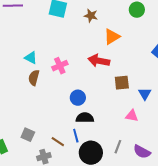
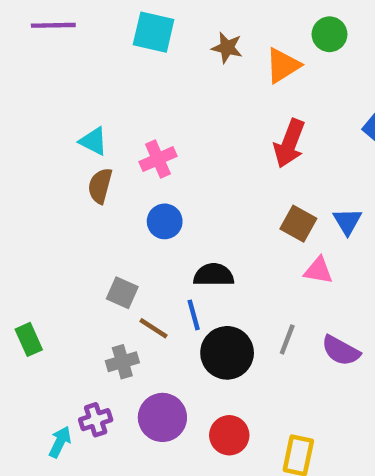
orange triangle: (112, 37) -> (283, 65), moved
red arrow: (99, 61) -> (289, 143), moved, turned -80
brown square: (122, 83) -> (298, 224), moved, turned 35
blue circle: (78, 98) -> (165, 221), moved
gray square: (28, 135) -> (122, 293), moved

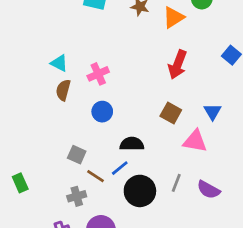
brown square: (298, 224) -> (171, 113), moved
pink triangle: (318, 270) -> (195, 141), size x1.4
blue line: (194, 315) -> (120, 168), turned 66

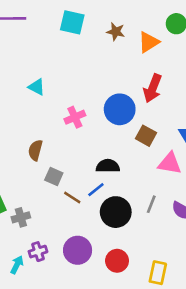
pink cross: (98, 74) -> (75, 117), moved
brown semicircle: (63, 90) -> (35, 150), moved
blue circle: (102, 112) -> (120, 109), moved, size x1.5
gray cross: (77, 196) -> (21, 217), moved

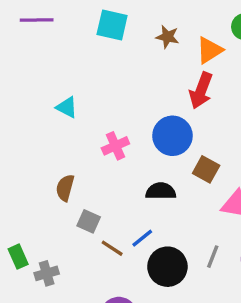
red arrow: (153, 88) -> (201, 90), moved
black semicircle: (108, 166) -> (161, 191), moved

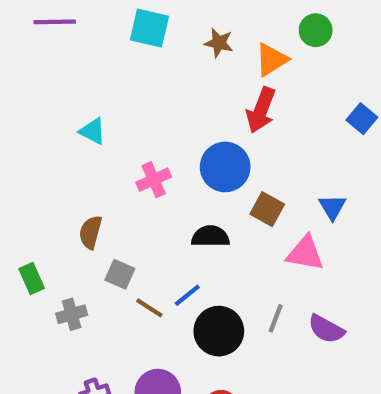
green rectangle: (18, 257) -> (32, 278), moved
gray cross: (47, 273) -> (72, 314), moved

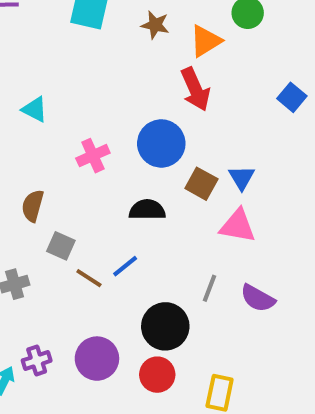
red arrow: (261, 110) -> (195, 89), turned -45
blue triangle: (332, 207) -> (242, 178), moved
black circle: (219, 331) -> (165, 326), moved

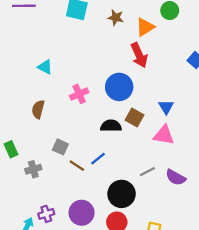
brown square: (201, 184) -> (134, 118), moved
brown semicircle: (33, 206) -> (38, 109), moved
gray line: (209, 288) -> (147, 172), turned 42

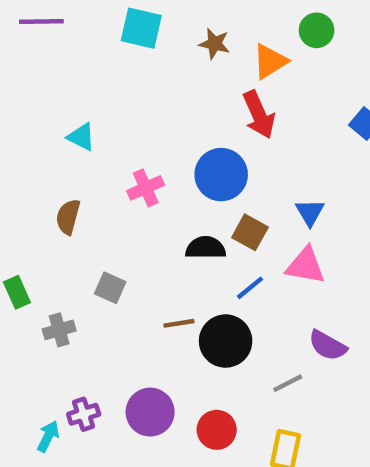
blue line: (98, 159) -> (250, 288), moved
brown line: (77, 166) -> (179, 323), moved, turned -42
gray line: (147, 172) -> (288, 383), moved
black circle: (122, 194) -> (226, 341), moved

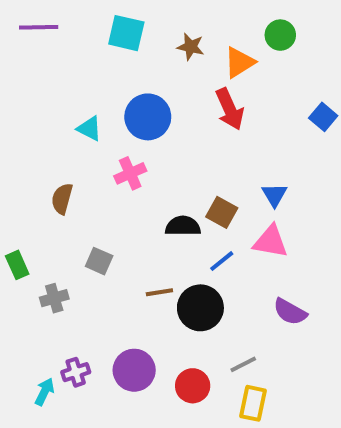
cyan triangle: (81, 137) -> (89, 129), moved
blue circle: (221, 175) -> (148, 117), moved
gray line: (288, 383) -> (243, 364), moved

